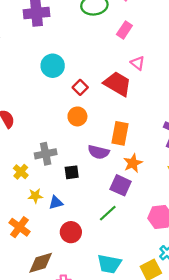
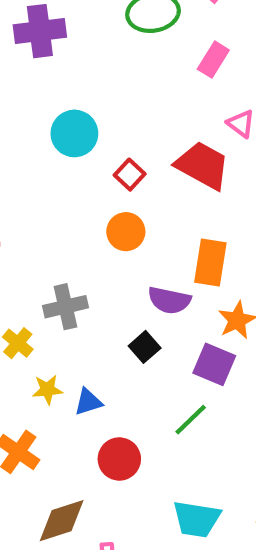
black square: (72, 172) -> (145, 347), moved, turned -32

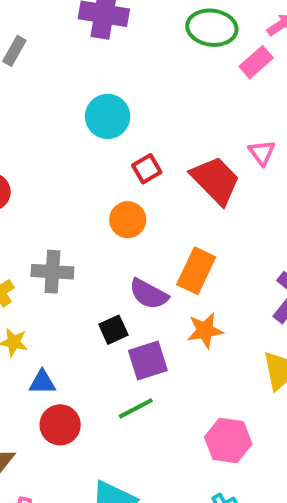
pink rectangle: (213, 60) -> (256, 62), moved
purple square: (214, 364) -> (148, 360), moved, turned 33
blue triangle: (88, 402) -> (42, 382), moved

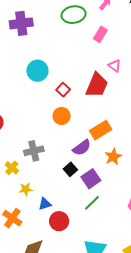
pink rectangle: (256, 62) -> (100, 34), moved
red trapezoid: (216, 180) -> (97, 85), turned 84
orange rectangle: (196, 271) -> (101, 130), turned 50
purple semicircle: (149, 294) -> (82, 148), turned -48

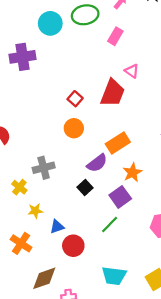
purple cross: (21, 23) -> (23, 57), moved
cyan circle: (37, 71) -> (50, 23), moved
purple square: (91, 179) -> (120, 197), moved

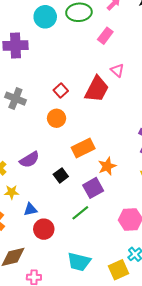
orange rectangle: (118, 143) -> (83, 148), moved
purple semicircle: (97, 163) -> (29, 160), moved
gray cross: (44, 168) -> (15, 99), moved, turned 30

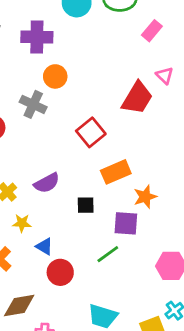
red square: (61, 90) -> (91, 132), moved, size x1.5
orange circle: (57, 118) -> (55, 76), moved
black square: (61, 175) -> (86, 205), turned 32
purple square: (93, 188) -> (126, 223), turned 30
blue triangle: (30, 209) -> (44, 246), turned 40

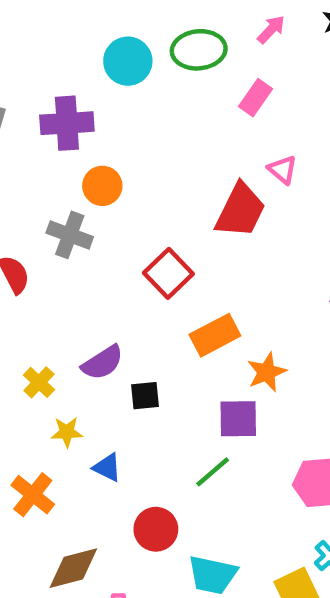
black square: (86, 205) -> (145, 396), moved
red circle: (60, 272) -> (156, 529), moved

